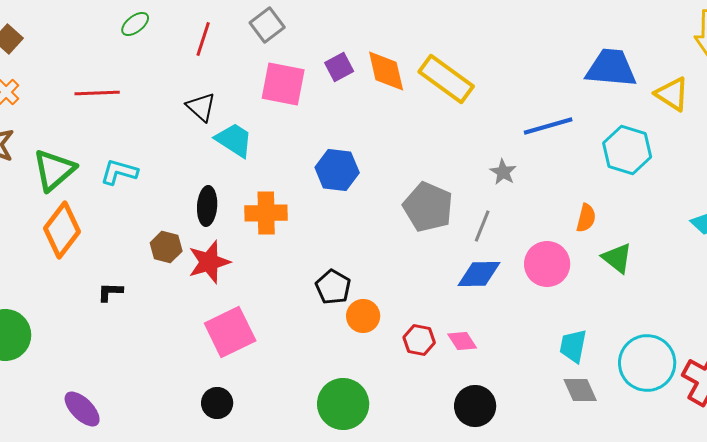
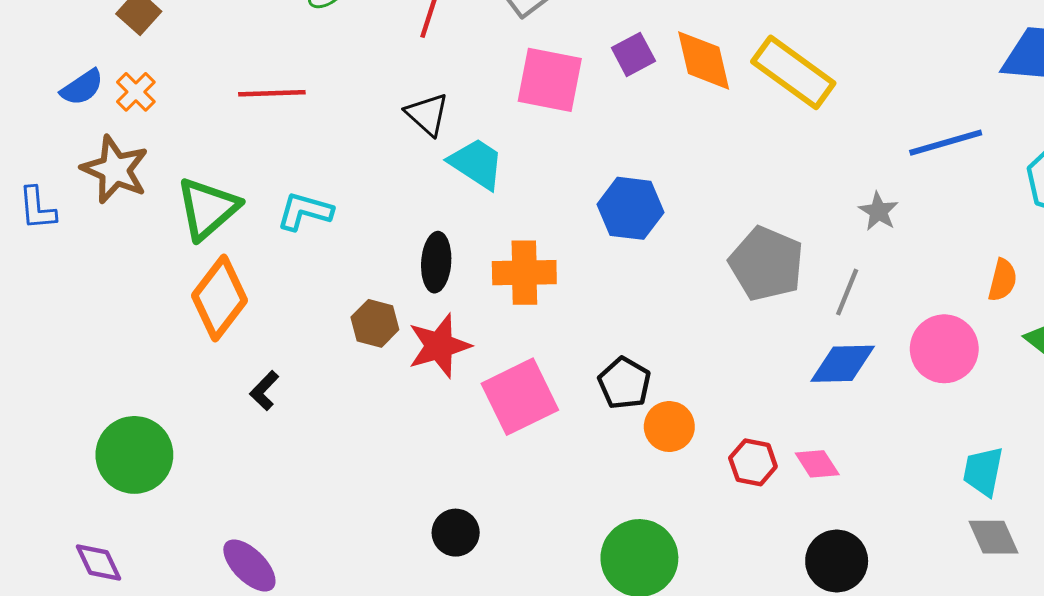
black L-shape: (110, 292) -> (264, 391), moved, turned -48
pink square: (230, 332) -> (520, 397), moved
black circle: (217, 403) -> (456, 533), moved

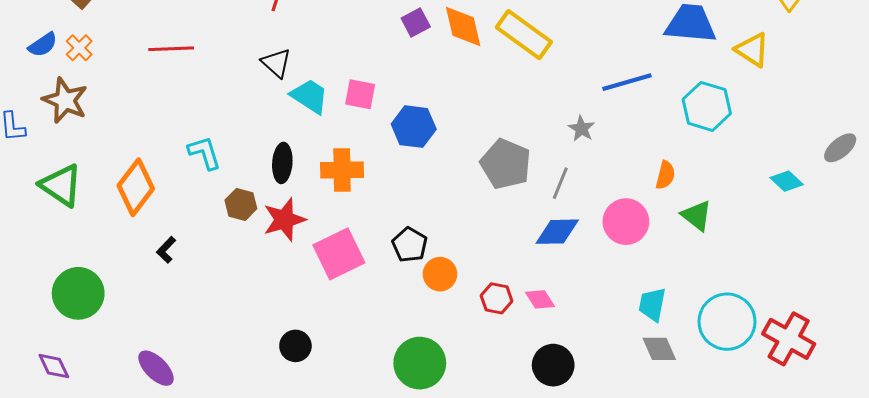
pink square: (550, 80) -> (360, 94), moved, size x0.7
green triangle: (208, 208) -> (61, 185), moved, turned -45
cyan L-shape: (305, 211) -> (205, 153), moved, turned 57

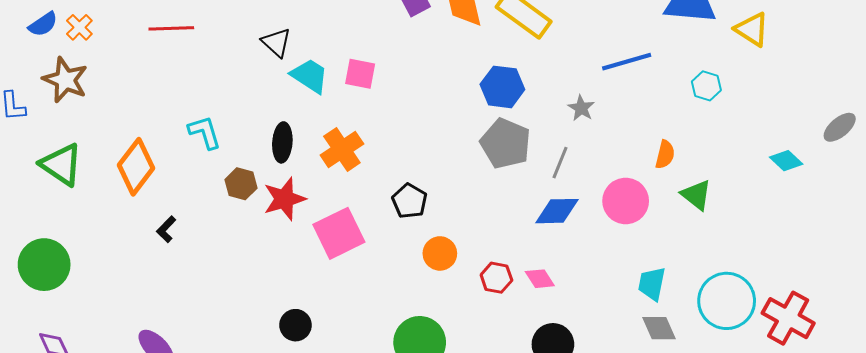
cyan hexagon: (707, 106) -> (706, 86), size x0.6
blue hexagon: (414, 127) -> (502, 87), moved
orange cross: (342, 170) -> (342, 149), turned -33
black pentagon: (410, 245) -> (410, 201), moved
green circle: (78, 293) -> (44, 265), moved

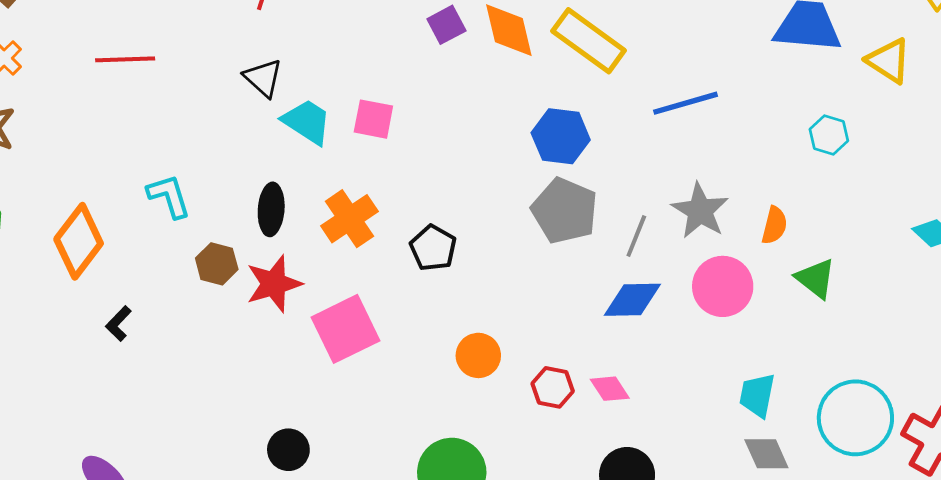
blue line: (627, 62) -> (685, 103), moved
gray star: (581, 108) -> (700, 211), moved, size x1.6
black pentagon: (410, 201) -> (433, 248), moved

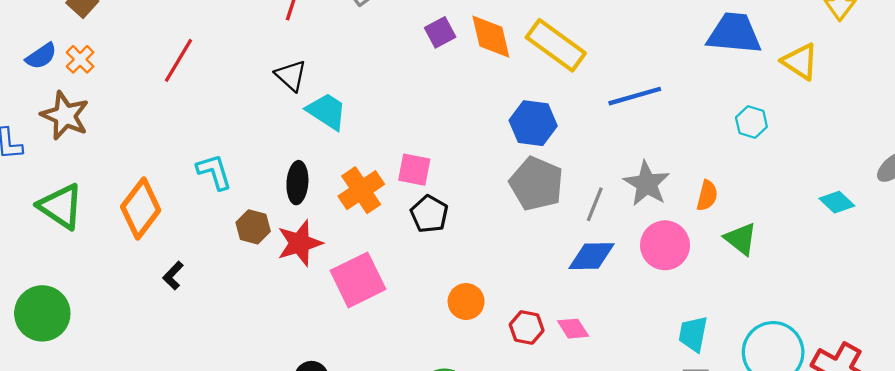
red line: (125, 59) -> (178, 60), turned -57
pink square: (373, 119) -> (414, 170), moved

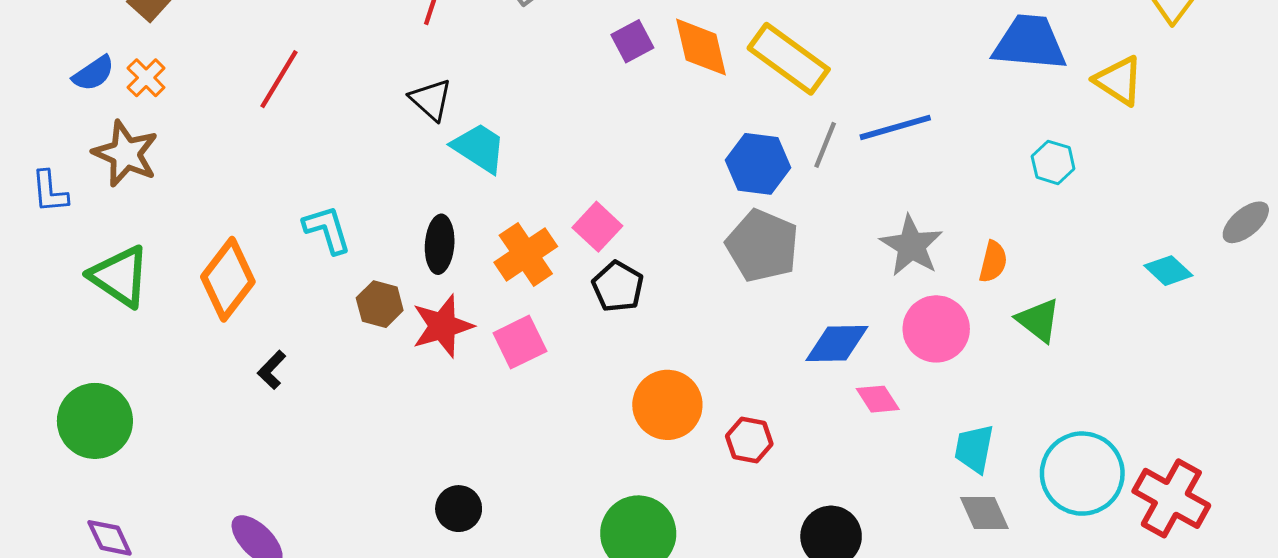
pink square: (414, 170) -> (597, 227), turned 32
gray line: (595, 204) -> (825, 145), moved
pink square: (358, 280) -> (520, 342), moved, size x0.7
orange circle: (466, 302) -> (667, 405), size x1.4
pink diamond: (573, 329) -> (878, 399), moved

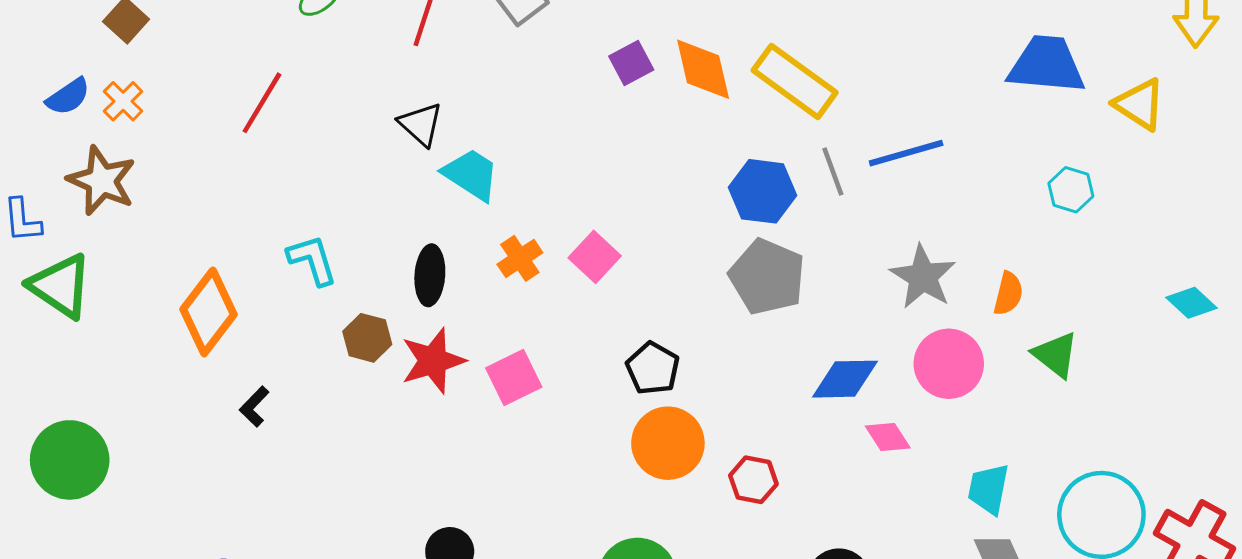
gray line: (825, 145) -> (833, 171), turned -42
orange cross: (526, 254) -> (520, 258), moved, size x0.7
green triangle: (120, 276) -> (60, 286), moved
black pentagon: (618, 287) -> (653, 368), moved

